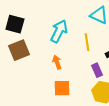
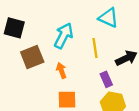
brown square: (19, 50) -> (32, 57), moved

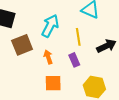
purple rectangle: (106, 79) -> (74, 60), moved

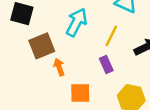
yellow line: (78, 37) -> (111, 36), turned 36
orange arrow: (48, 57) -> (59, 67), moved

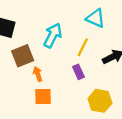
orange square: (80, 93) -> (43, 97), moved

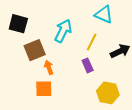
orange square: (43, 97) -> (44, 89), moved

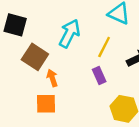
brown square: (35, 50) -> (35, 57), turned -35

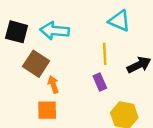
cyan arrow: (70, 33) -> (54, 31), moved, turned -112
yellow line: (104, 47) -> (105, 54), turned -30

